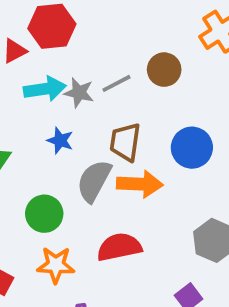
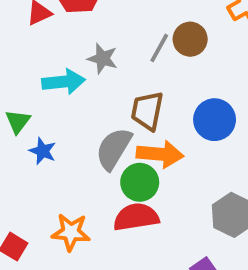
gray line: (116, 83) -> (159, 48), moved, turned -36
cyan arrow: (45, 89) -> (64, 82), moved
blue star: (60, 141) -> (43, 151), moved
green circle: (44, 214) -> (140, 182), moved

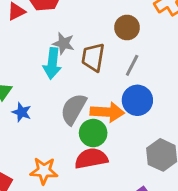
gray line: (159, 48) -> (132, 65), moved
cyan arrow: (64, 82) -> (52, 63), moved, turned 104
brown trapezoid: (147, 111) -> (93, 57), moved
blue circle: (215, 120) -> (137, 100), moved

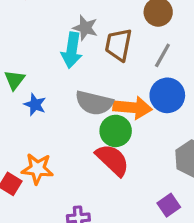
gray semicircle: (73, 109) -> (94, 103), turned -108
red semicircle: (91, 158) -> (112, 160), turned 52
orange star: (44, 171) -> (37, 169), moved

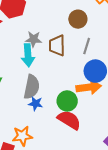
gray semicircle: (94, 103) -> (32, 87), moved, turned -80
blue star: (35, 105) -> (36, 104), moved
orange arrow: (133, 108) -> (89, 87), moved

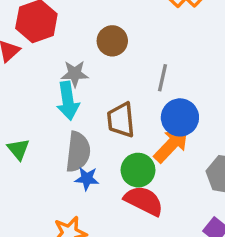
brown circle: (78, 19) -> (112, 41), moved
brown trapezoid: (57, 45) -> (121, 120), moved
orange arrow: (89, 87) -> (171, 145), turned -35

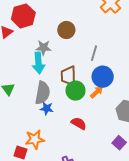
orange arrow: (171, 145) -> (97, 92), size x0.6
green circle: (138, 170) -> (75, 91), moved
red semicircle: (144, 201) -> (79, 123), size x0.7

